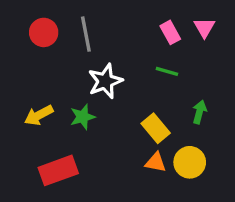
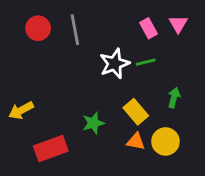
green line: (167, 71) -> (146, 62), turned -30
white star: (105, 81) -> (115, 64), moved
yellow arrow: (39, 115) -> (21, 110), moved
green star: (83, 117) -> (93, 123), moved

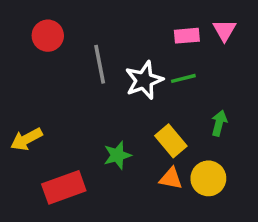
pink rectangle: (148, 28) -> (187, 36), turned -66
gray line: (75, 30) -> (100, 64), moved

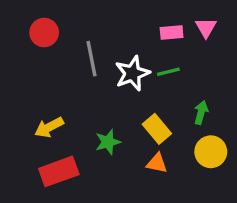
yellow arrow: (26, 139) -> (49, 127), moved
yellow circle: (208, 178) -> (211, 152), moved

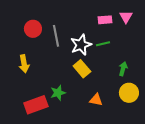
red circle: (44, 32) -> (33, 29), moved
yellow arrow: (49, 127) -> (24, 64), moved, turned -72
yellow rectangle: (157, 129) -> (82, 69), moved
green star: (108, 142) -> (58, 93), moved

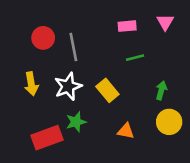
pink rectangle: (105, 20) -> (127, 26), moved
white star: (81, 45) -> (68, 86), moved

